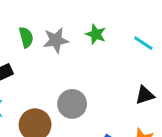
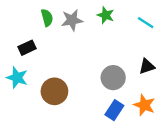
gray circle: (72, 104) -> (113, 78), moved

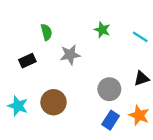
gray star: (72, 20) -> (70, 55), moved
cyan star: (17, 78) -> (18, 106), moved

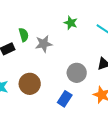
green semicircle: (46, 32) -> (24, 35), moved
blue rectangle: (111, 120) -> (65, 99), moved

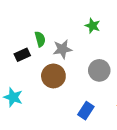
gray circle: (77, 73) -> (99, 70), moved
brown circle: (30, 84) -> (53, 76), moved

